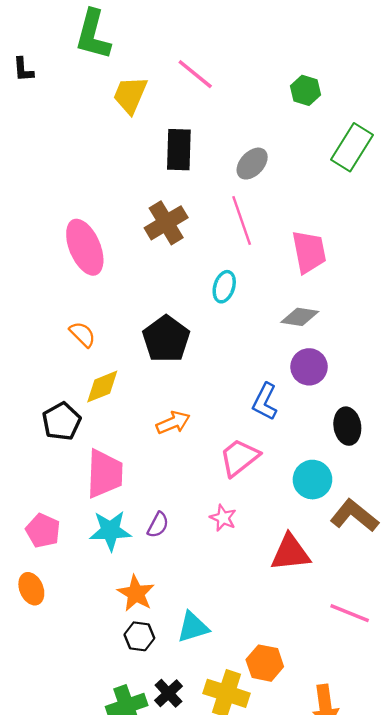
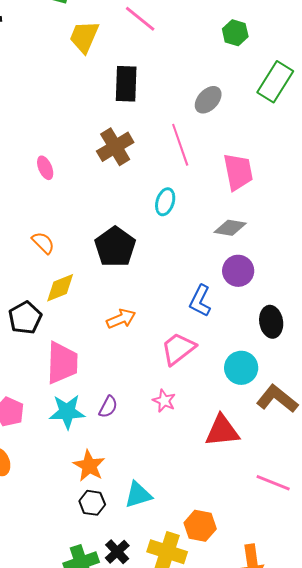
gray ellipse: (252, 164) -> (208, 100), moved
pink ellipse: (85, 247) -> (45, 168), size x0.5

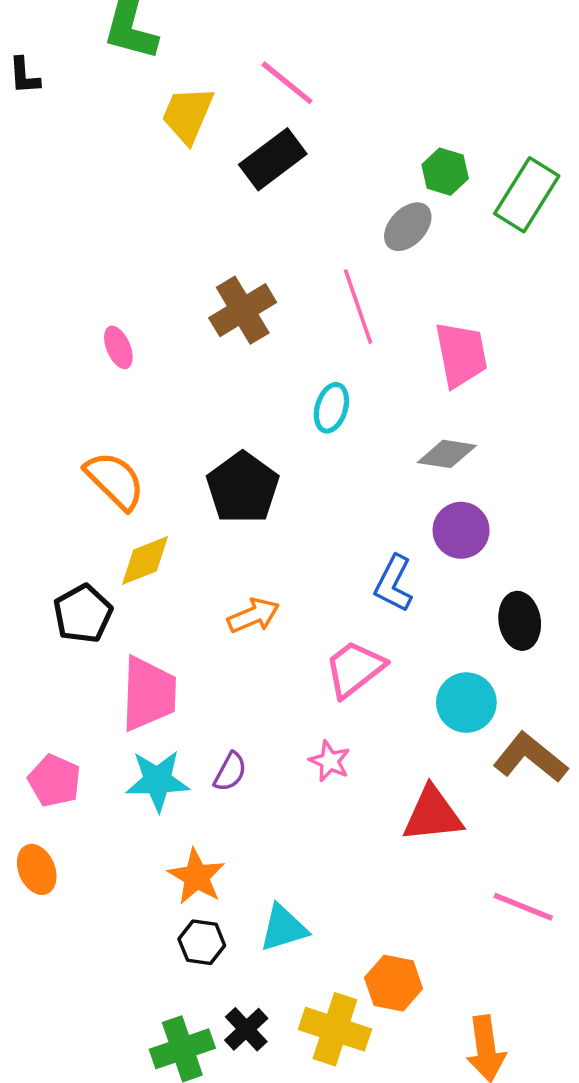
green hexagon: (235, 33) -> (445, 172), moved
black rectangle: (126, 84) -> (273, 159), moved, turned 51
orange semicircle: (43, 243) -> (115, 481), size x1.5

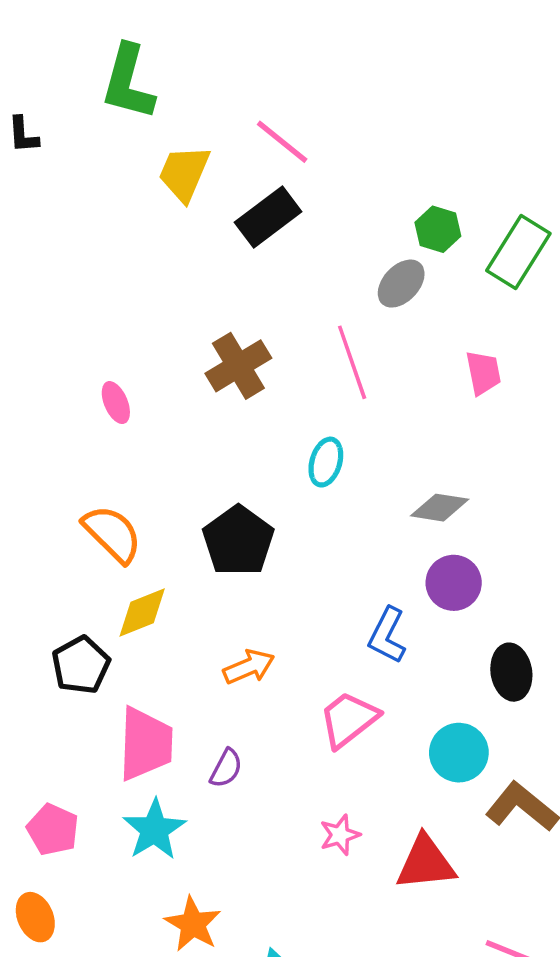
pink trapezoid: (461, 355) -> (483, 373), moved, size x0.7
pink star: (330, 761) -> (340, 835), moved, turned 30
purple semicircle: (230, 772) -> (226, 768), moved
cyan star: (157, 781) -> (154, 830), turned -30

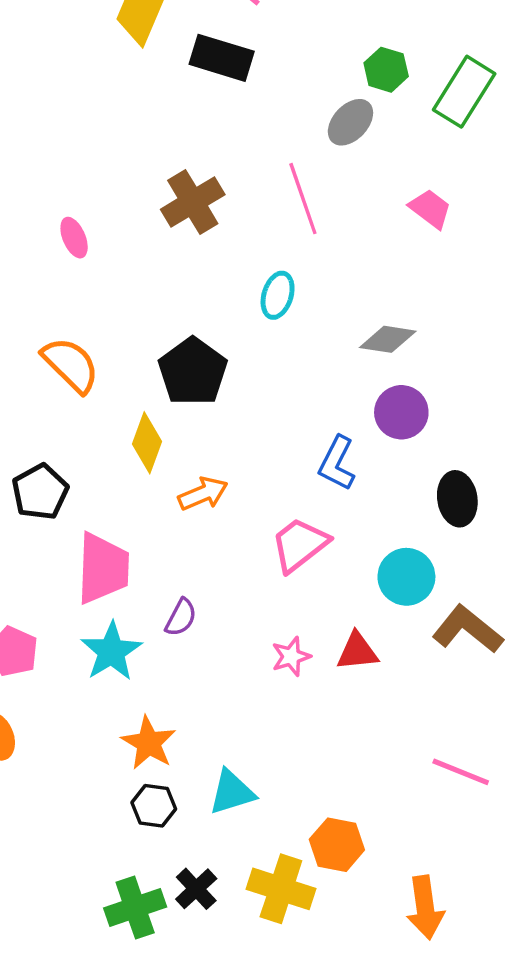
black rectangle: (268, 217) -> (222, 58), turned 54
pink trapezoid: (483, 373) -> (430, 209), turned -42
yellow diamond: (142, 613) -> (147, 443), moved, turned -48
purple semicircle: (226, 768) -> (181, 617), moved
red triangle: (426, 863) -> (357, 651), moved, size x0.7

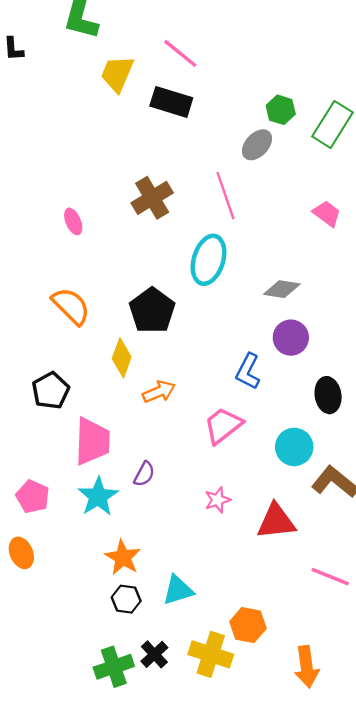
pink trapezoid: (430, 209) -> (327, 214), moved
cyan ellipse: (278, 295) -> (209, 260), size x1.6
red triangle: (357, 651) -> (276, 521), moved, size x1.4

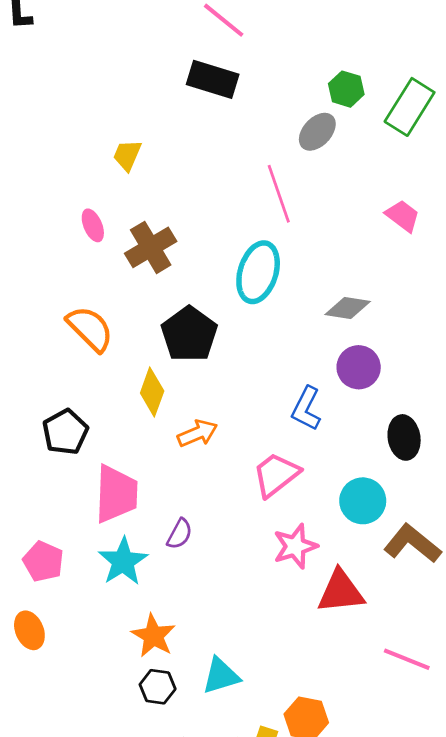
yellow trapezoid: (117, 74) -> (127, 155), moved, size x0.7
brown cross: (152, 198) -> (151, 247), moved
pink star: (218, 500) -> (295, 546), moved, size x1.4

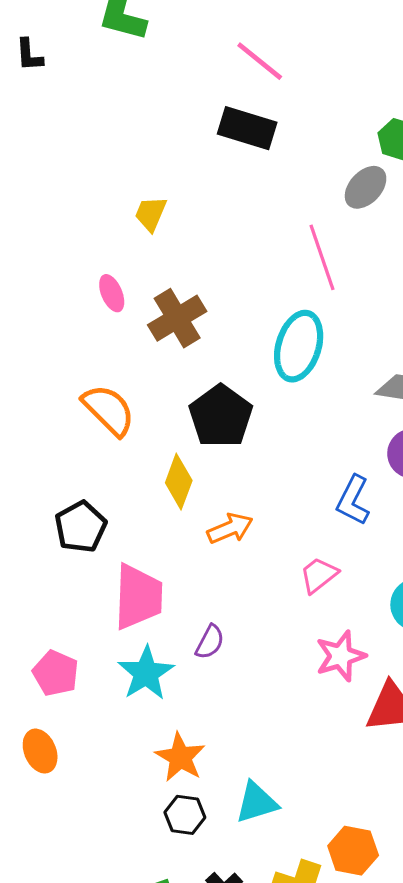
pink trapezoid: (276, 475) -> (319, 575), size x0.7

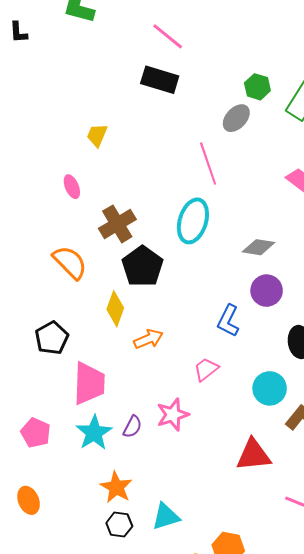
brown cross: (177, 318) -> (117, 224), moved
purple semicircle: (210, 642) -> (132, 427), moved
pink star: (341, 656) -> (173, 415), moved
orange ellipse: (40, 751) -> (29, 500), moved

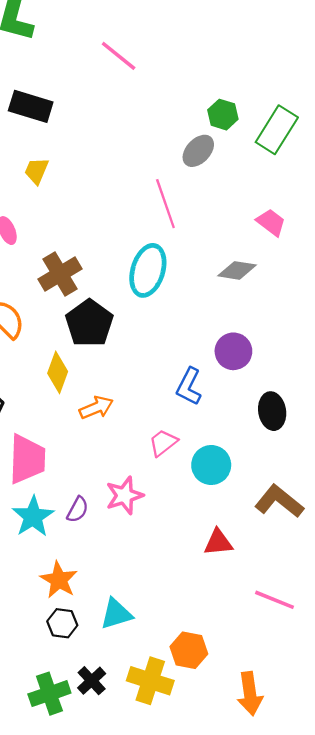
black rectangle: (160, 80) -> (31, 106), moved
gray diamond: (258, 247) -> (237, 270), moved
cyan circle: (270, 388) -> (211, 465), moved
red triangle: (253, 455) -> (218, 542), size x0.7

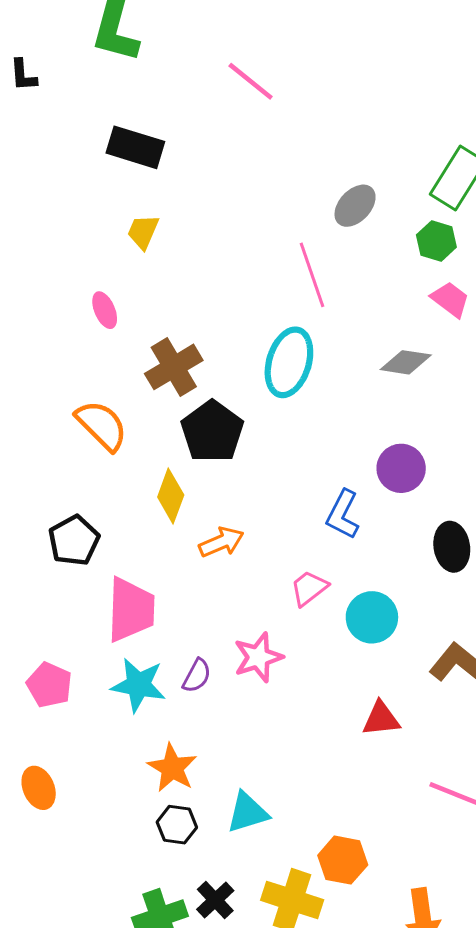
green hexagon: (223, 115) -> (436, 241), moved
cyan star: (33, 517) -> (138, 685), turned -30

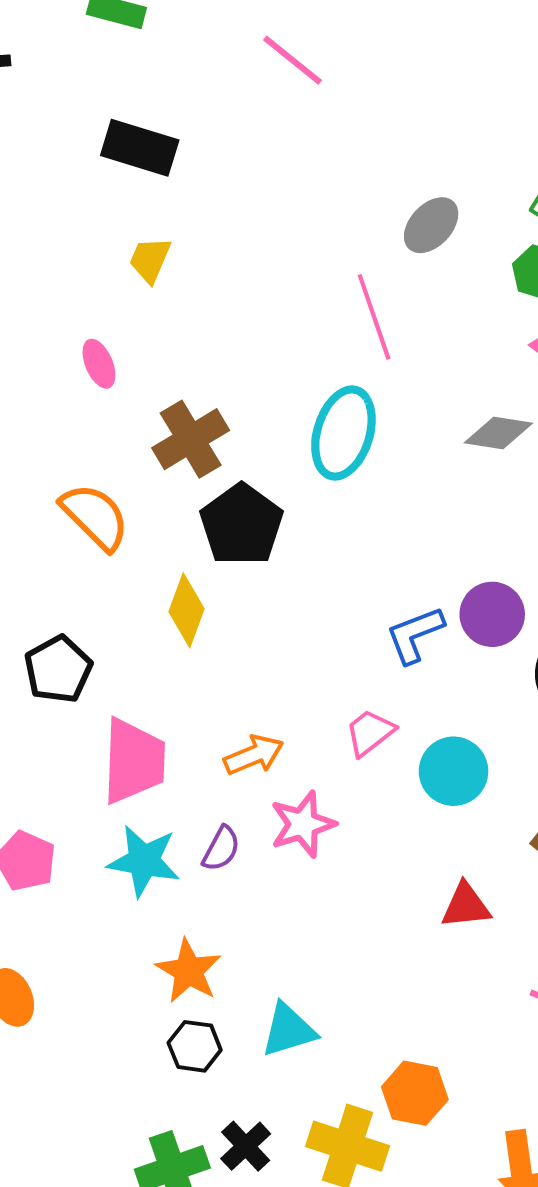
purple circle: (401, 468) -> (492, 614), moved
blue L-shape: (343, 514) -> (415, 635), turned 42
orange arrow: (221, 542) -> (254, 755), moved

